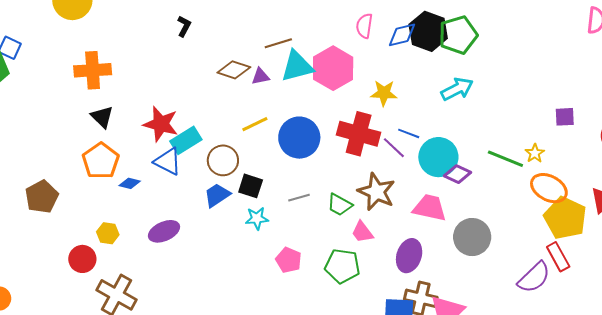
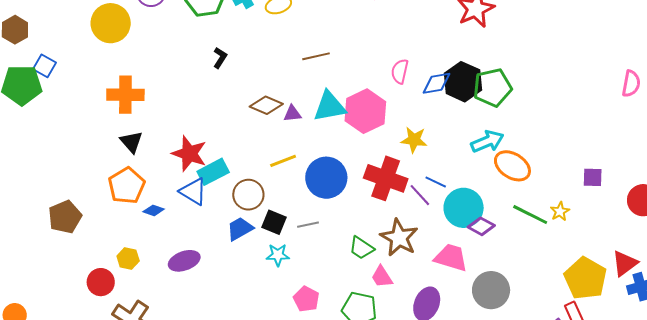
brown line: (278, 43) -> (316, 56), moved
orange ellipse: (549, 188) -> (512, 166), moved
gray line: (299, 198) -> (308, 225), moved

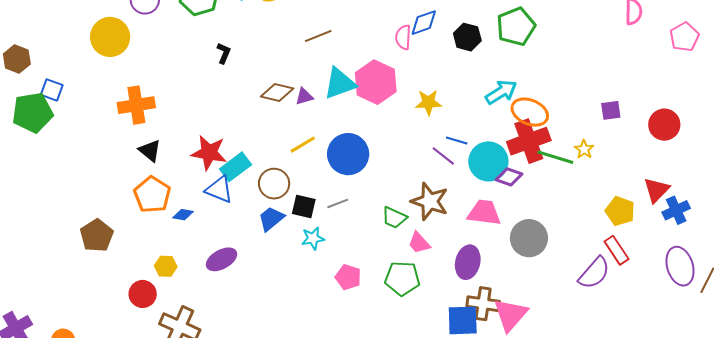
black hexagon: (463, 82) -> (467, 37), size x0.7
blue diamond: (437, 83) -> (424, 23), moved
green pentagon: (492, 88) -> (516, 26), moved
red cross: (386, 178) -> (529, 141), moved, turned -30
yellow pentagon: (585, 278) -> (620, 211), size x0.7

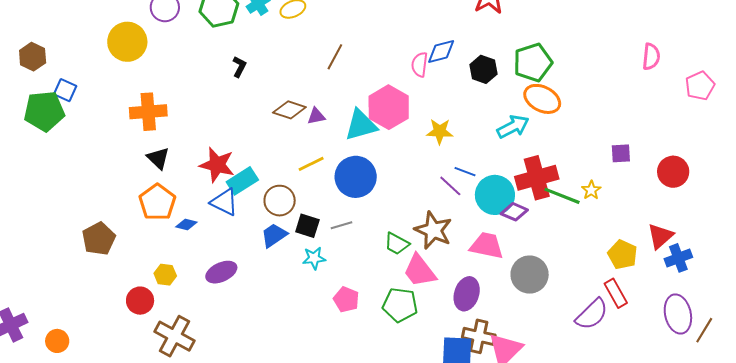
brown line: (318, 36) -> (335, 57), turned -44
cyan triangle: (340, 83) -> (361, 125), moved
orange ellipse: (530, 112) -> (542, 99), moved
pink trapezoid: (419, 243) -> (420, 271), size x1.5

